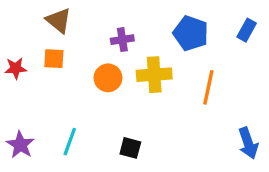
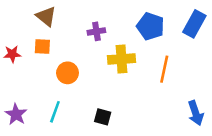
blue rectangle: (247, 30) -> (194, 24), size x1.5
orange circle: (108, 78) -> (68, 73), moved

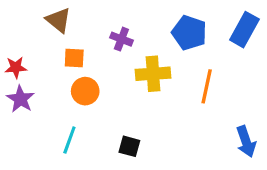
purple cross: (96, 31) -> (121, 39), turned 30
orange square: (42, 46) -> (74, 58), moved
purple star: (16, 114) -> (21, 99), moved

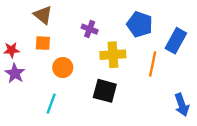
blue rectangle: (244, 30) -> (176, 41), moved
orange square: (74, 58) -> (43, 43), moved
black square: (129, 146) -> (105, 91), moved, size x1.5

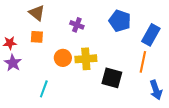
yellow cross: (113, 55) -> (86, 59), moved
orange line: (153, 64) -> (143, 62), moved
orange circle: (63, 68) -> (63, 58), moved
black square: (105, 91) -> (112, 78), moved

